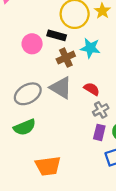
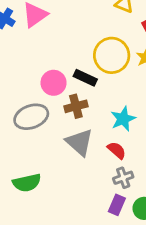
cyan star: (90, 48) -> (123, 119), moved, turned 30
brown cross: (66, 58) -> (76, 106), moved
gray ellipse: (28, 94) -> (31, 117), moved

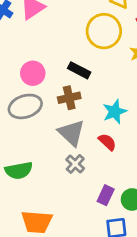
yellow circle: (112, 55) -> (104, 31), moved
pink circle: (54, 83) -> (33, 73), moved
gray cross: (123, 178) -> (75, 164), moved, turned -30

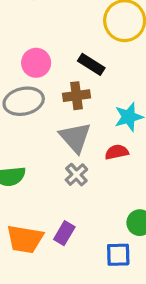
red semicircle: (107, 142) -> (117, 152), turned -60
purple rectangle: (106, 195) -> (64, 233), moved

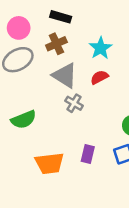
purple rectangle: (64, 233) -> (88, 154), moved

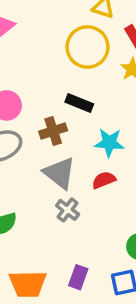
black rectangle: (61, 17) -> (79, 103), moved
cyan star: (101, 48) -> (109, 143), turned 30

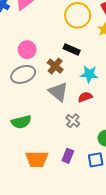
brown cross: (53, 131) -> (55, 66), turned -35
gray cross: (68, 210) -> (73, 121), moved

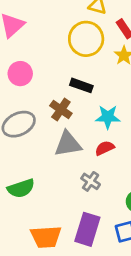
pink circle: (27, 50) -> (20, 74), moved
gray triangle: (58, 92) -> (68, 144), turned -45
purple rectangle: (68, 156) -> (87, 229), size x1.6

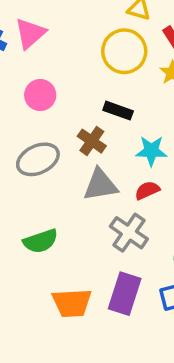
gray cross: (91, 181) -> (129, 233), size x1.5

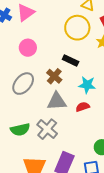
gray ellipse: (38, 159) -> (23, 84), turned -30
gray cross: (129, 233) -> (47, 129), moved

